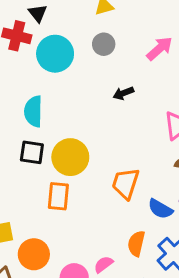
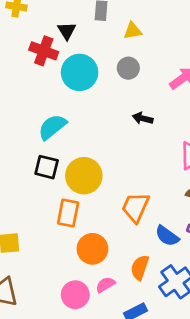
black arrow: (123, 93) -> (143, 118), turned 30
cyan semicircle: (33, 111) -> (52, 127), turned 44
orange circle: (34, 254) -> (92, 249), moved

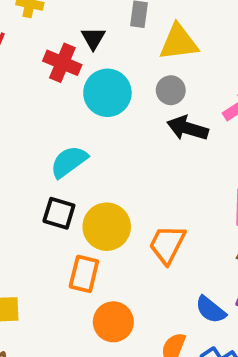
yellow triangle: (133, 31) -> (179, 42), size x1.6
black arrow: (143, 118) -> (188, 128), moved, size x1.5
orange trapezoid: (135, 207) -> (167, 244), moved

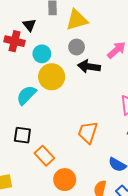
cyan circle: (107, 93) -> (42, 54), size x0.7
black square: (59, 213) -> (22, 135), moved
yellow circle: (107, 227) -> (52, 77), moved
orange rectangle: (84, 274) -> (44, 156), turned -48

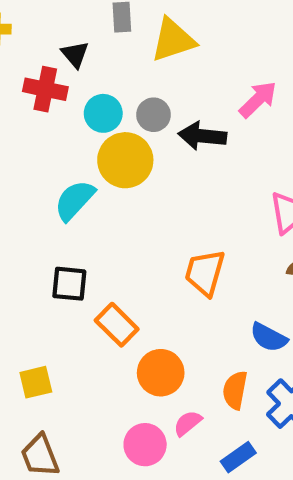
gray circle: (77, 47) -> (153, 115), moved

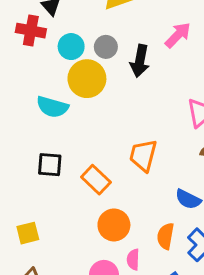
black arrow: (202, 136) -> (140, 61), turned -84
cyan semicircle: (75, 200) -> (52, 107), turned -116
orange rectangle: (117, 325) -> (96, 180), moved
pink semicircle: (188, 423) -> (133, 260), turned -48

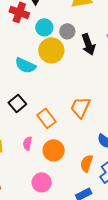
black arrow: (140, 61) -> (88, 44), turned -40
black square: (50, 165) -> (17, 103), turned 36
pink semicircle: (133, 260) -> (28, 143), moved

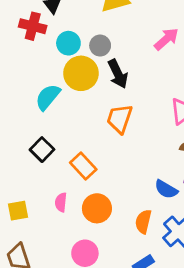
black arrow: (88, 44) -> (118, 74), moved
cyan semicircle: (25, 65) -> (48, 97), turned 110
orange trapezoid: (80, 107) -> (120, 119), moved

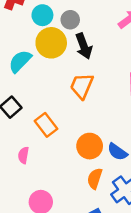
orange circle: (97, 208) -> (90, 146), moved

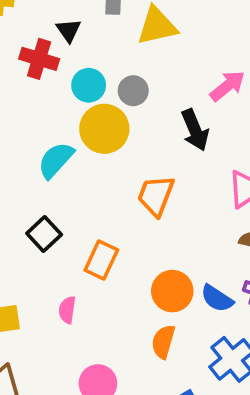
black arrow: (84, 46) -> (195, 130), moved
orange rectangle: (46, 125) -> (101, 260), turned 65
orange semicircle: (95, 179) -> (163, 342), moved

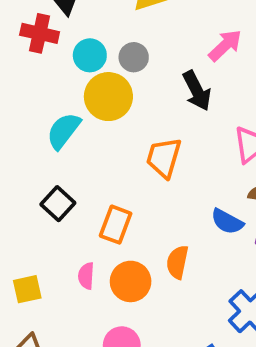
orange circle: (172, 291) -> (131, 281), moved
blue semicircle: (217, 298) -> (227, 221), moved
orange semicircle: (163, 342) -> (177, 262), moved

